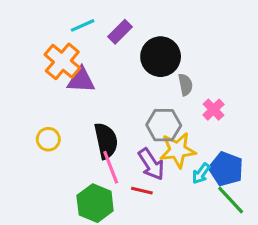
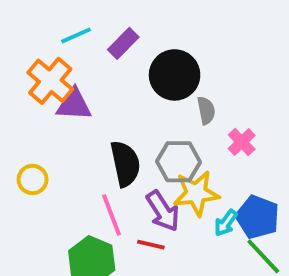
black semicircle: (106, 141) -> (125, 164), moved

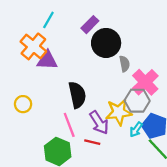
cyan line: (76, 35) -> (48, 20), turned -36
purple rectangle: (123, 43) -> (90, 25), moved
pink cross: (242, 142) -> (145, 82), size x1.6
gray hexagon: (179, 162) -> (137, 101), moved

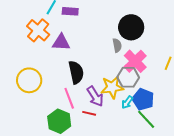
purple rectangle: (90, 25) -> (70, 11), moved, turned 49
black circle: (106, 43) -> (131, 27), moved
purple triangle: (47, 60) -> (61, 42), moved
yellow circle: (23, 104) -> (29, 80), size x1.6

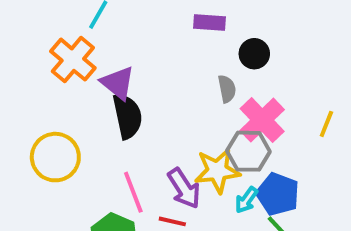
purple rectangle: (70, 11) -> (209, 23), moved
black circle: (131, 27) -> (254, 54), size x0.6
purple triangle: (61, 42) -> (118, 83), turned 36
black semicircle: (76, 72) -> (128, 116), moved

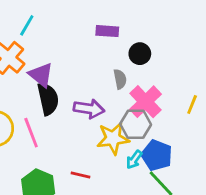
purple arrow: (184, 188) -> (89, 109), moved, turned -48
pink line: (133, 192) -> (31, 133), moved

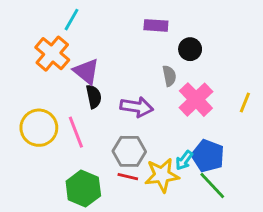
black semicircle: (48, 99) -> (94, 97), size x0.7
gray hexagon: (136, 124) -> (129, 151), moved
yellow star: (113, 138) -> (162, 175), moved

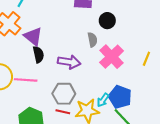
pink line: (76, 132) -> (26, 80), turned -65

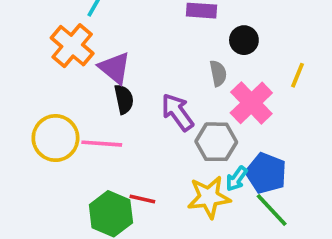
yellow line: (146, 59) -> (298, 75), moved
purple arrow: (69, 62) -> (177, 112), turned -135
gray hexagon: (64, 94) -> (216, 142), moved
red line: (63, 112) -> (142, 199), moved

